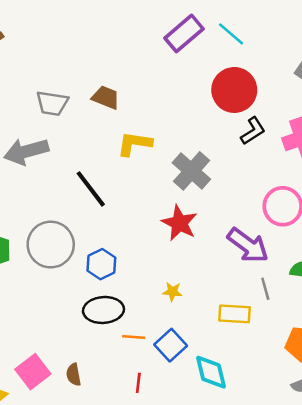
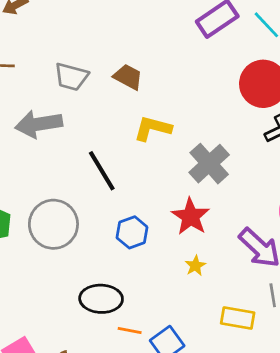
blue hexagon: (101, 264) -> (132, 232), moved
yellow star: (172, 292) -> (195, 266), moved, turned 30

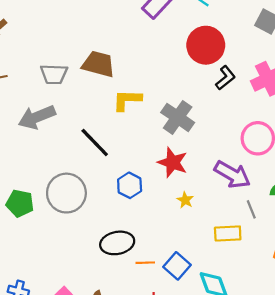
brown trapezoid: (128, 77) -> (98, 64), size x1.4

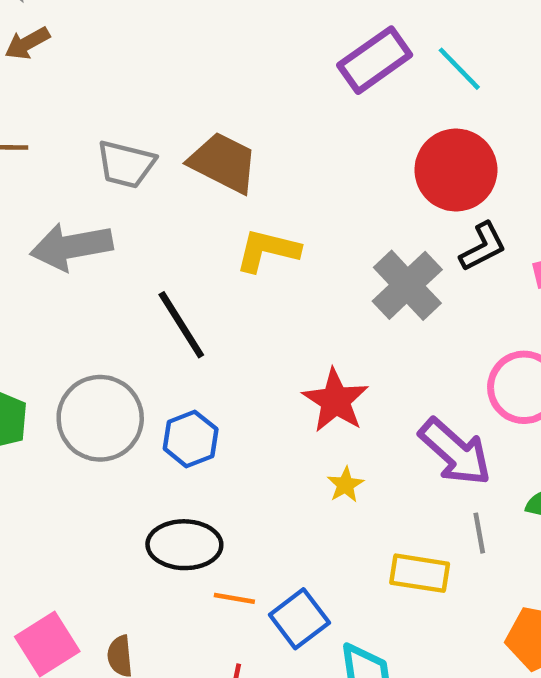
gray cross: (178, 117) -> (407, 285), moved
blue hexagon: (130, 185) -> (191, 439), moved

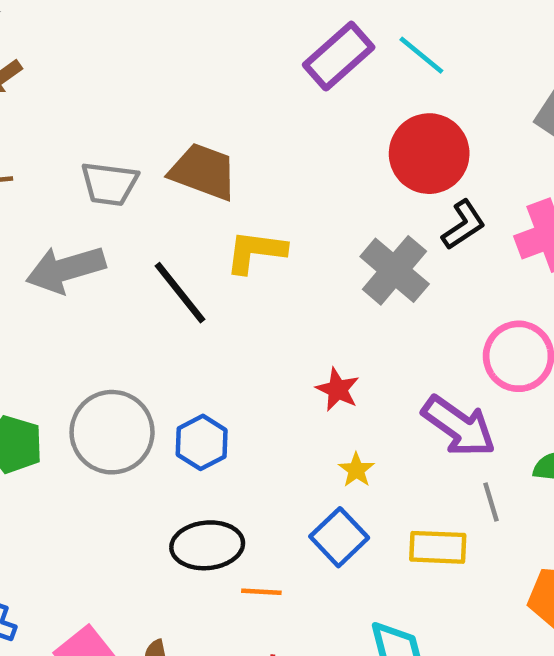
black line: (181, 325) -> (180, 293), moved
red star: (335, 401) -> (338, 390), size x0.7
blue square: (299, 619) -> (339, 537), moved

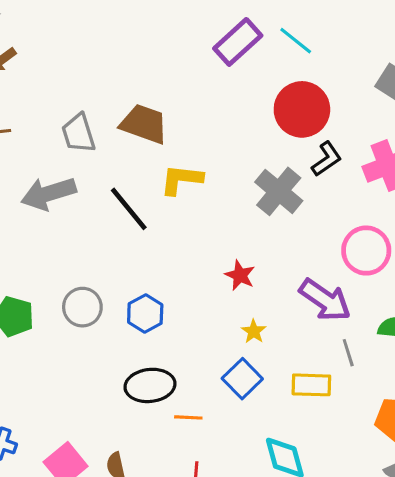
gray trapezoid: (109, 184) -> (78, 133), turned 66
gray circle: (112, 432) -> (82, 307), size x0.7

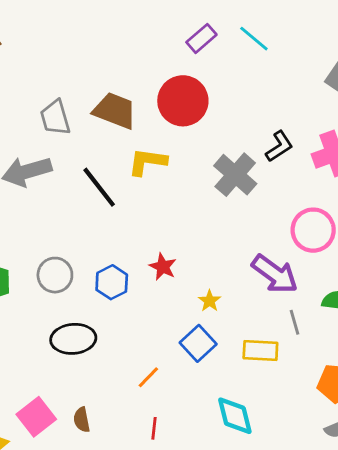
purple rectangle: (238, 42) -> (201, 38), size x0.7
red circle: (302, 109) -> (183, 101), moved
red star: (240, 275) -> (163, 267), moved
black ellipse: (150, 385) -> (73, 339), moved
orange line: (188, 417) -> (148, 377), turned -50

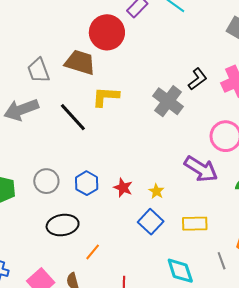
red circle: (183, 101) -> (107, 32), moved
red star: (163, 267) -> (123, 188), moved
gray line: (295, 322) -> (222, 261), moved
orange line: (148, 377) -> (93, 252), moved

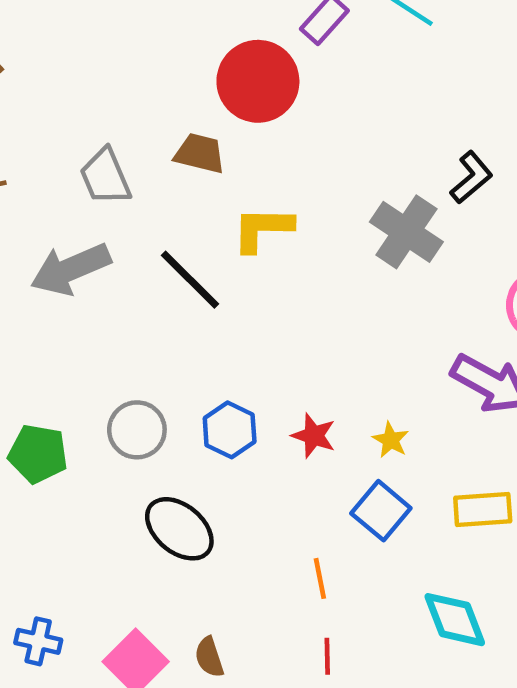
brown trapezoid: (80, 62) -> (200, 153), size x0.7
black ellipse: (63, 225) -> (179, 529), turned 52
orange line: (93, 252) -> (320, 578), moved, turned -48

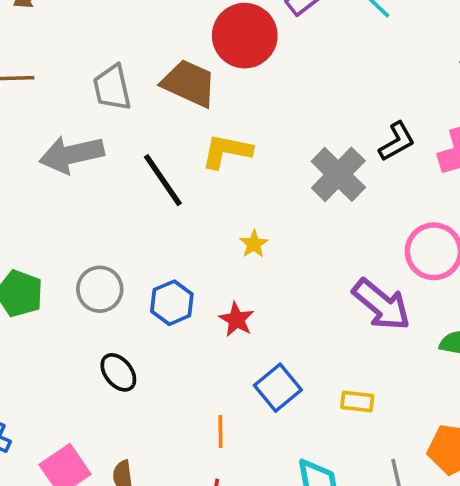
brown trapezoid: (200, 153) -> (189, 83), size x1.4
yellow star: (391, 440) -> (254, 244), moved
yellow rectangle: (483, 510) -> (357, 402), size x0.7
black ellipse: (179, 529) -> (118, 372), size x0.7

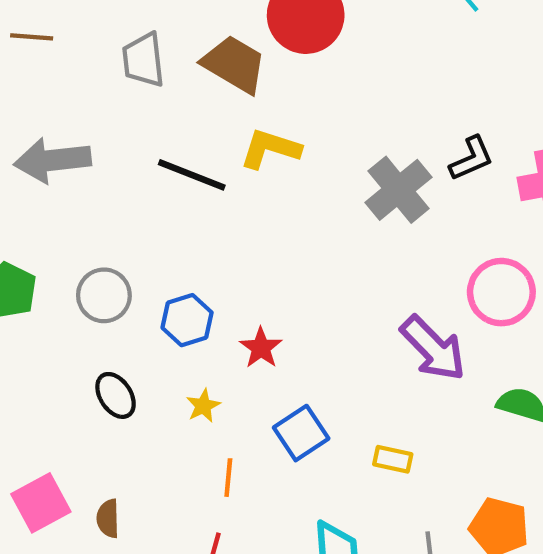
gray arrow: (72, 154) -> (52, 160), moved
black line: (163, 180) -> (192, 175), turned -40
yellow star: (254, 244) -> (203, 406), moved

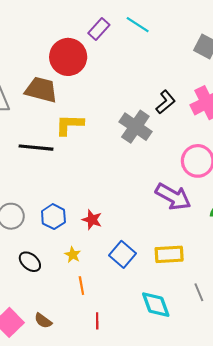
yellow rectangle: (393, 459) -> (169, 254), size x1.5
orange line: (228, 478) -> (81, 286), moved
brown semicircle: (108, 518) -> (43, 321), turned -36

